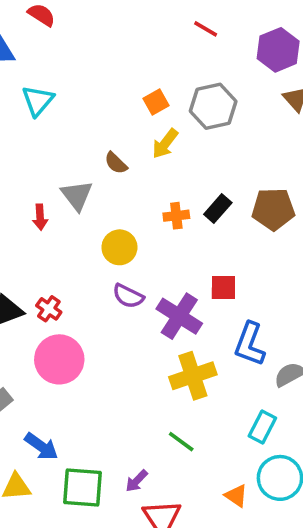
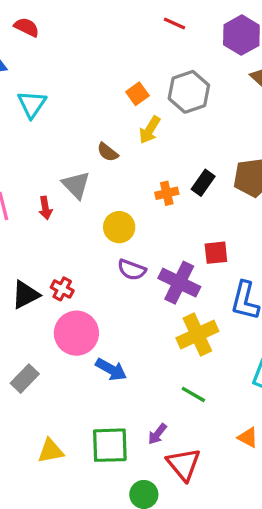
blue arrow: (41, 446) -> (111, 369), moved

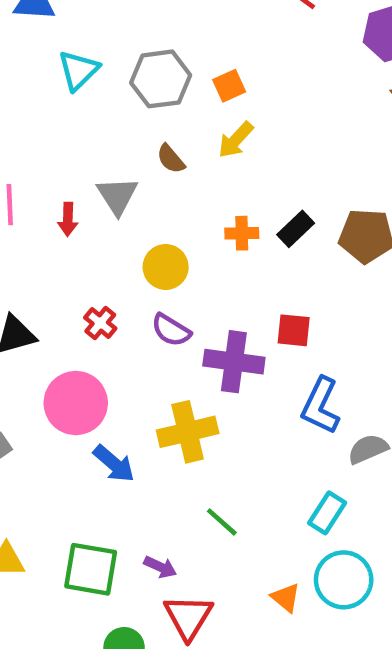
gray hexagon: (189, 92) -> (161, 79), moved
purple cross: (179, 283) -> (234, 362), turned -30
red cross: (62, 289) -> (100, 323), moved
yellow cross: (197, 335) -> (188, 432), moved
purple arrow: (157, 434) -> (160, 567), turned -115

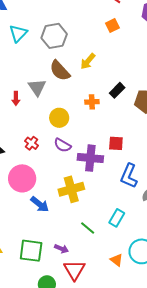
orange square: (229, 86) -> (112, 26), moved
brown semicircle: (171, 159) -> (60, 71), size x1.6
black rectangle: (296, 229) -> (117, 90), moved
cyan rectangle: (327, 513) -> (117, 218), moved

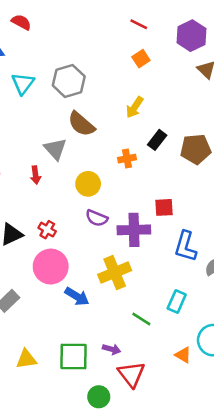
yellow arrow: (88, 61) -> (135, 107), moved
red arrow: (16, 98) -> (36, 175), moved
red cross: (32, 143) -> (47, 230), moved

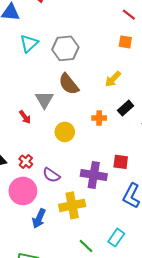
orange square: (141, 59) -> (125, 42), turned 32
red arrow: (36, 175) -> (25, 117), turned -40
purple semicircle: (97, 218) -> (51, 175), moved
blue arrow: (77, 296) -> (39, 218), turned 72

